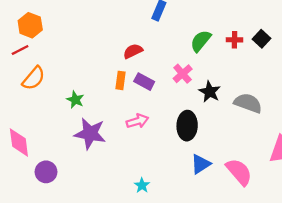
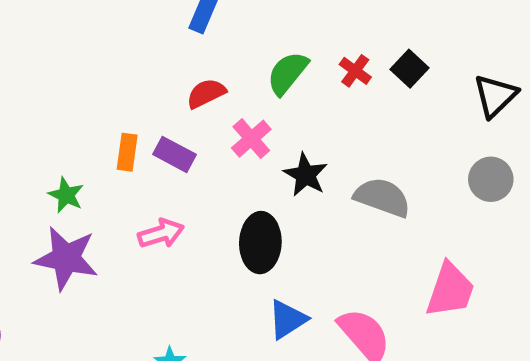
red cross: (234, 40) -> (355, 71), turned 35
red semicircle: (133, 51) -> (206, 93), moved
green star: (75, 100) -> (66, 195), moved

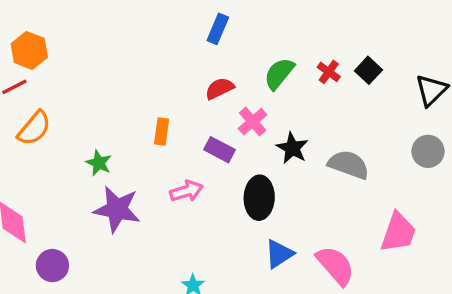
purple rectangle: (175, 154) -> (220, 150), moved
green star: (66, 195) -> (99, 163), moved

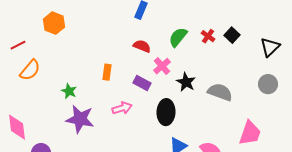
orange hexagon: (29, 50) -> (54, 23), moved
red semicircle: (220, 88) -> (142, 46), turned 48

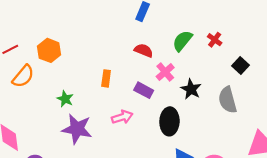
orange hexagon: (54, 23) -> (49, 50), moved
black square: (232, 35) -> (240, 66), moved
gray semicircle: (220, 92) -> (228, 100), turned -125

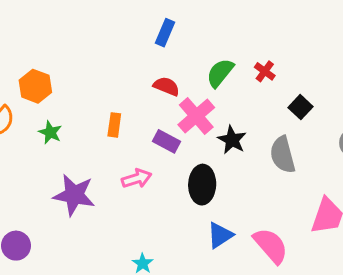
pink cross: (165, 72) -> (196, 116), size x1.4
green star: (65, 99) -> (50, 132), moved

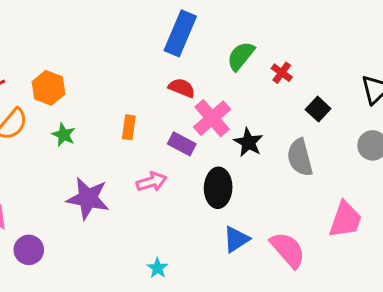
blue rectangle: (165, 33) -> (180, 33), size x1.6
green semicircle: (220, 73) -> (241, 56), moved

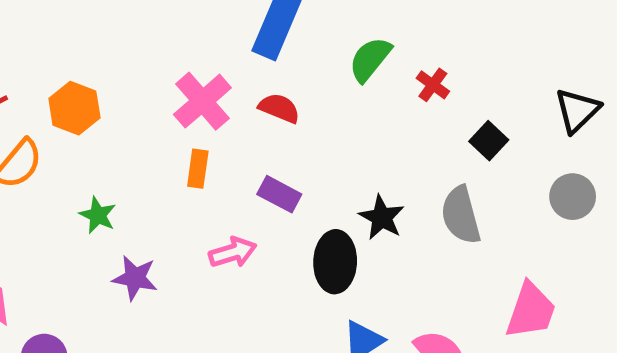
pink cross: (212, 118) -> (202, 101), moved
green star: (64, 135) -> (98, 215), moved
black star: (248, 142) -> (382, 217), moved
purple star: (88, 198) -> (135, 278), size x0.7

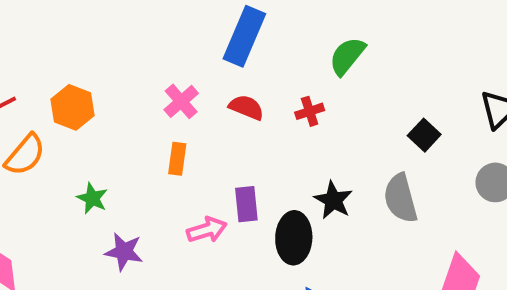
green semicircle: (370, 59) -> (347, 56), moved
red cross: (433, 85) -> (310, 111), moved, turned 36
pink cross: (202, 101) -> (181, 101), size x0.7
purple rectangle: (279, 194) -> (246, 204), moved, turned 56

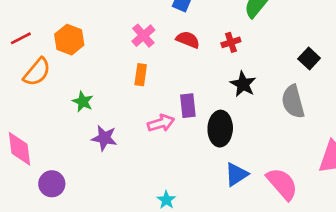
black star: (333, 200) -> (243, 84), moved

